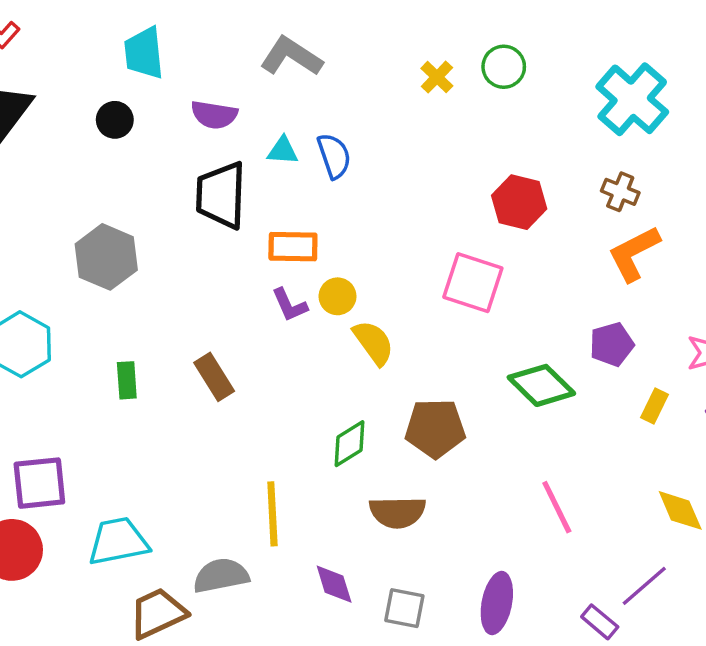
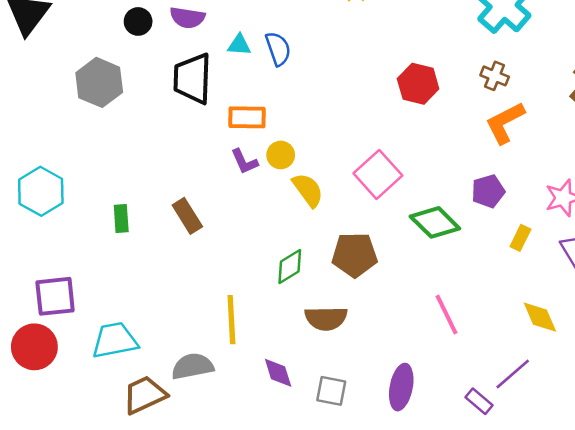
black circle: (115, 120) -> (138, 21), moved
gray hexagon: (106, 257) -> (99, 82), moved
pink square: (473, 283) -> (378, 174), moved, turned 30

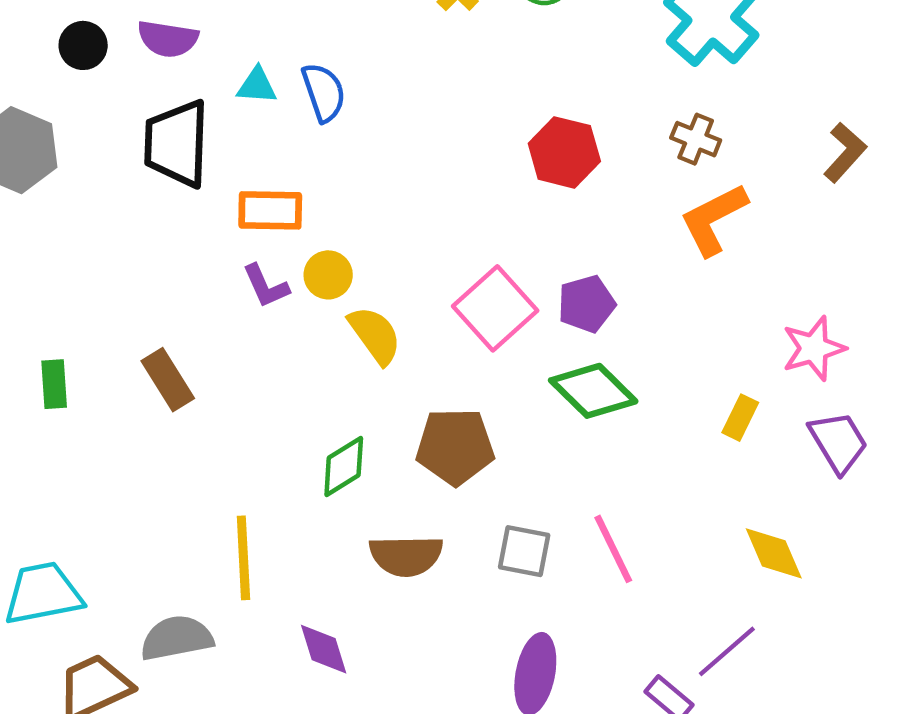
purple pentagon: (488, 191) -> (587, 304), moved
gray square: (331, 391) -> (524, 551), moved

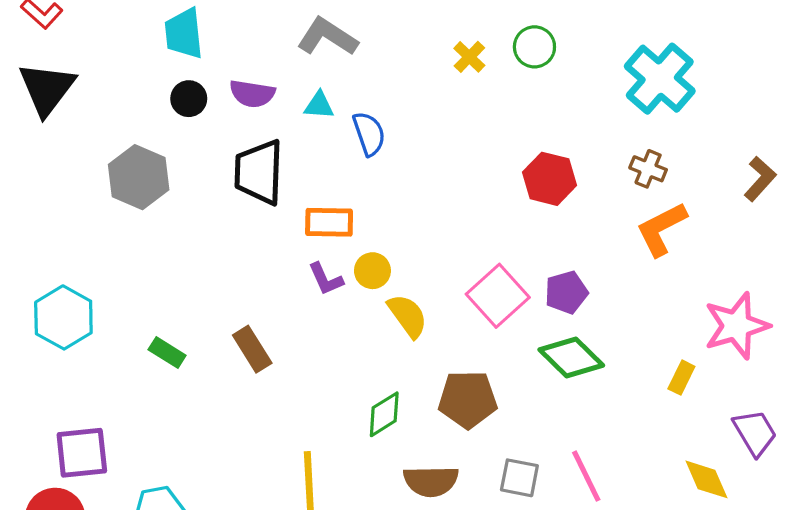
cyan triangle: (257, 86) -> (319, 105), moved
pink star: (814, 348) -> (737, 326), size x1.4
green rectangle: (54, 384) -> (167, 353), turned -54
purple trapezoid: (838, 442) -> (755, 433), moved

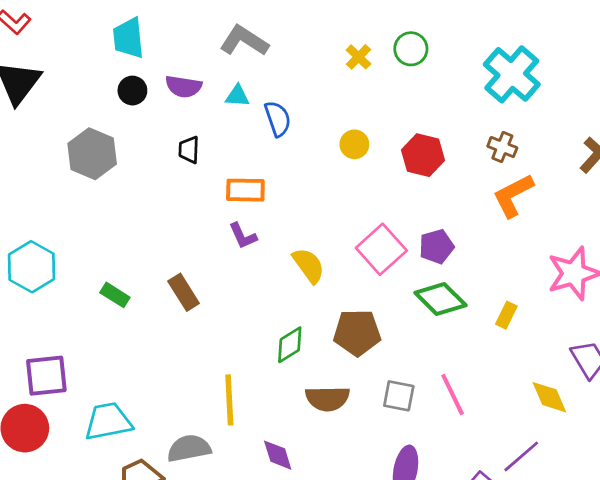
black trapezoid: (259, 172) -> (189, 150), size x0.5
yellow circle: (372, 271) -> (354, 144), moved
yellow rectangle: (681, 378) -> (506, 315), moved

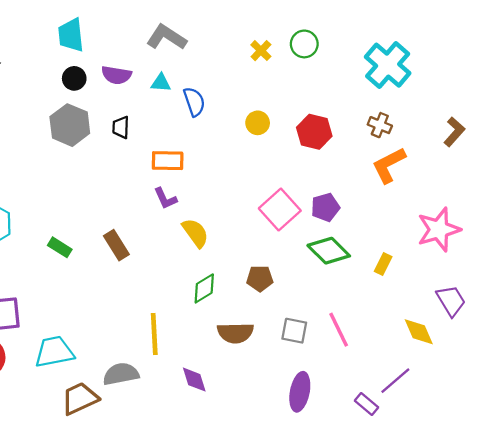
gray hexagon: (92, 154) -> (70, 125), moved
yellow semicircle: (309, 265) -> (195, 233), moved
brown pentagon: (357, 333) -> (260, 278), size x0.7

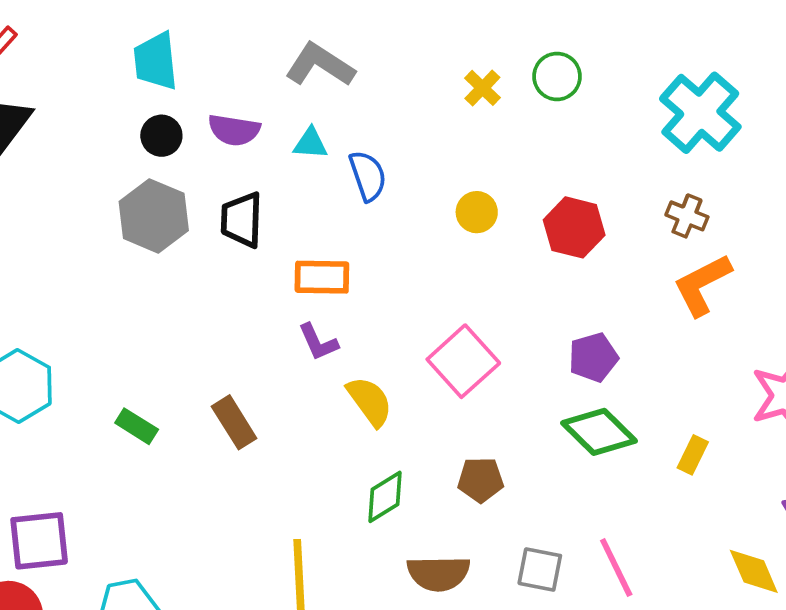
black trapezoid: (121, 127) -> (242, 220), size x1.4
pink square: (280, 210) -> (463, 361), moved

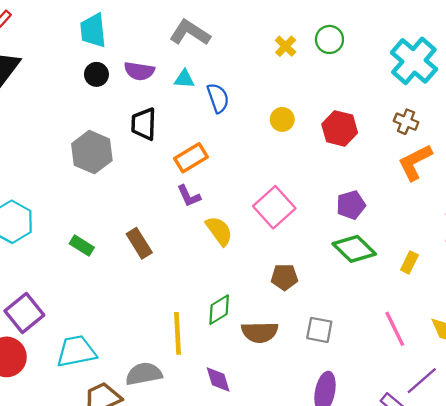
gray hexagon: (154, 216) -> (92, 152), moved
orange rectangle: (322, 277) -> (191, 158), turned -32
green diamond: (385, 497) -> (219, 310), moved
purple square: (39, 541) -> (24, 313), turned -33
pink line: (616, 568) -> (395, 329), moved

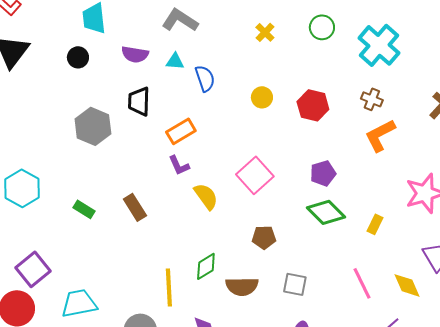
green circle: (329, 39) -> (322, 27), moved
black circle: (96, 74) -> (78, 57), moved

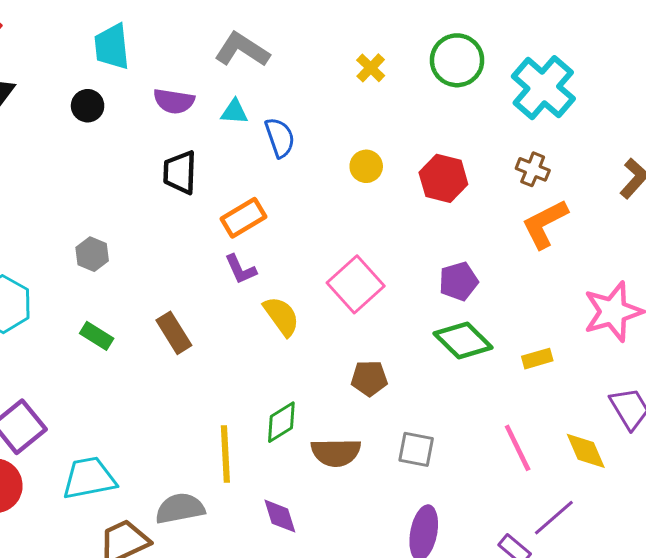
green circle: (322, 27) -> (457, 60), size x1.4
gray hexagon: (93, 126) -> (92, 254), moved, size x0.6
yellow rectangle: (375, 224) -> (537, 359), turned 48

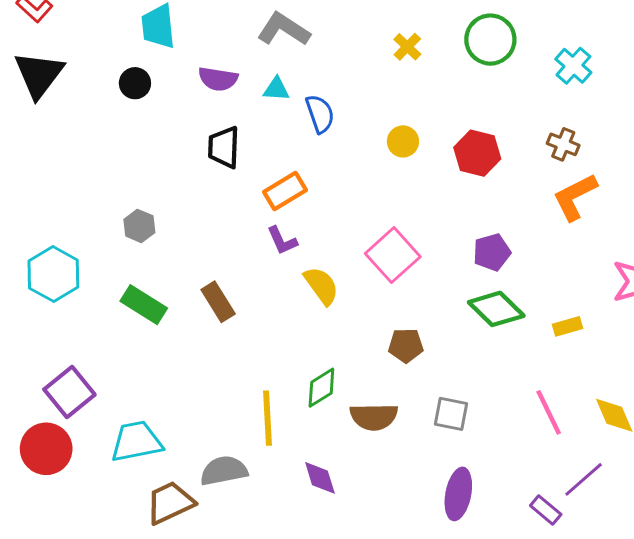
cyan cross: (543, 88) -> (573, 66), size x0.6
green rectangle: (97, 336) -> (144, 305), size x1.4

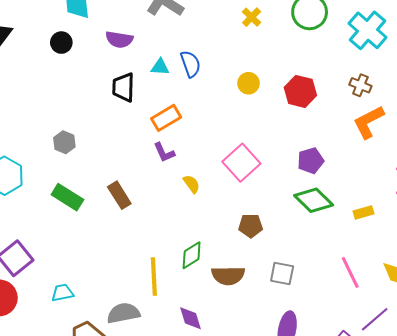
cyan cross: (573, 66) -> (368, 30), size x1.5
cyan triangle: (276, 89) -> (160, 67), moved
yellow semicircle: (321, 286) -> (192, 184), size x0.7
cyan trapezoid: (136, 442) -> (62, 293), size x0.6

